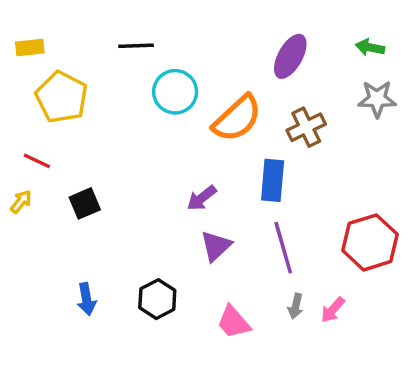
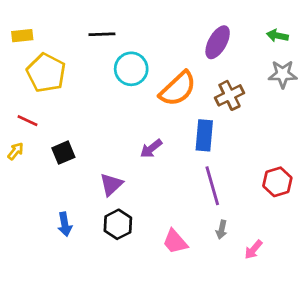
red hexagon: (370, 242) -> (277, 182), size x0.7
purple triangle: (216, 246) -> (111, 184), moved
pink arrow: (333, 310) -> (253, 250), moved

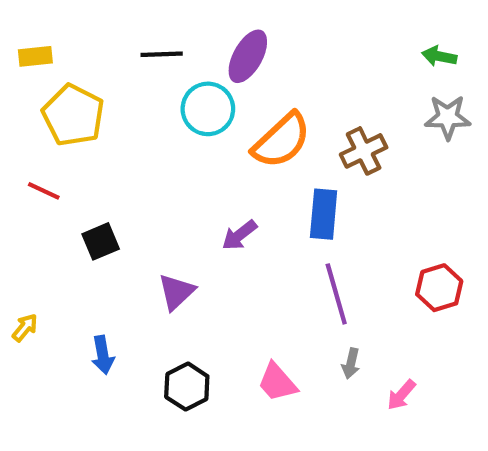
purple ellipse: (218, 42) -> (248, 56), moved
yellow arrow: (16, 151) -> (25, 328), moved
black hexagon: (118, 224) -> (187, 387), moved

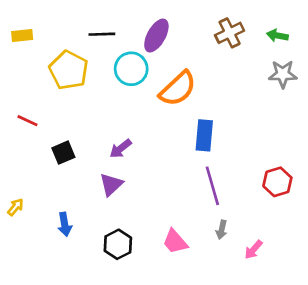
yellow pentagon: (73, 115) -> (69, 70), moved
brown cross: (364, 151) -> (230, 33), moved
purple arrow: (239, 235) -> (121, 149), moved

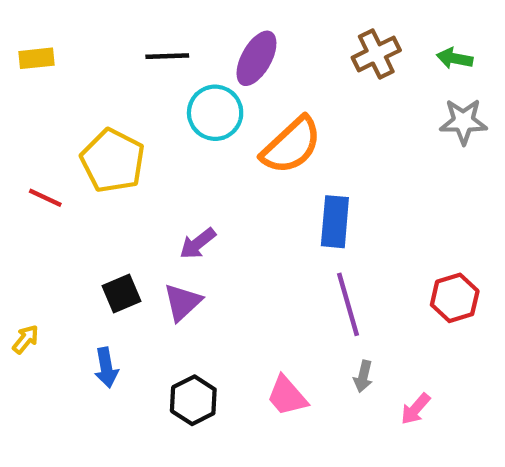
yellow pentagon: (69, 70) -> (113, 161), moved
black square: (63, 153) -> (121, 294), moved

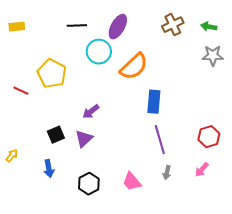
pink arrow: (415, 409) -> (202, 170), moved

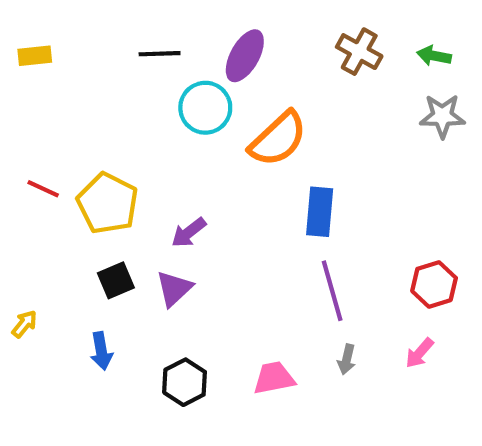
brown cross: (173, 25) -> (359, 52), turned -35
yellow pentagon: (52, 74) -> (108, 203), moved
pink trapezoid: (132, 182) -> (274, 378), turned 120

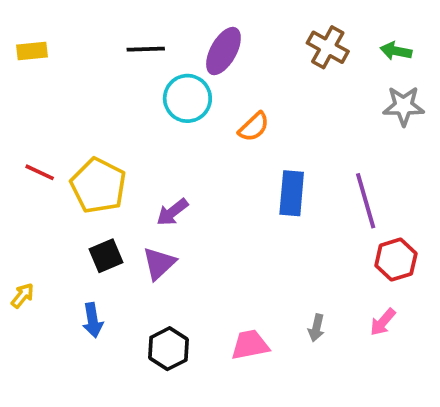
orange semicircle: (278, 139) -> (254, 127), size x0.6
purple line: (332, 291) -> (366, 201), moved

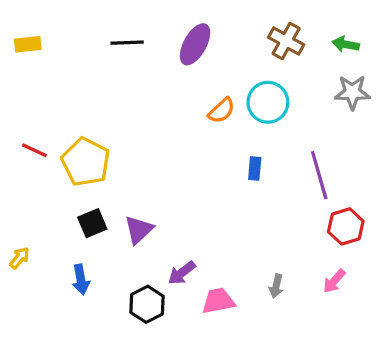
cyan circle: (187, 98) -> (268, 102), moved
blue rectangle: (292, 193) -> (255, 168), size x0.6
purple arrow: (172, 212) -> (182, 273), moved

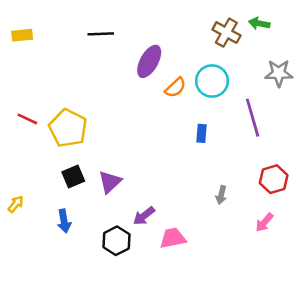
purple ellipse: (195, 44) -> (149, 61), moved
green arrow: (346, 44) -> (259, 23), moved
purple line: (319, 175) -> (253, 118), moved
gray arrow: (276, 286) -> (221, 195), moved

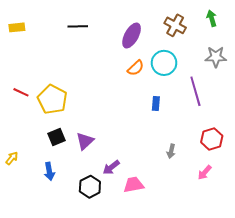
green arrow: (259, 23) -> (212, 18), moved, turned 63
purple ellipse: (149, 61) -> (132, 36), moved

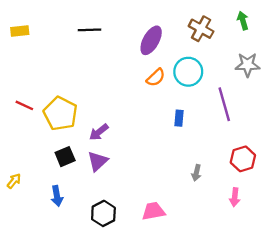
purple arrow: (111, 167) -> (99, 132), moved
pink arrow: (205, 172) -> (235, 197), turned -35

